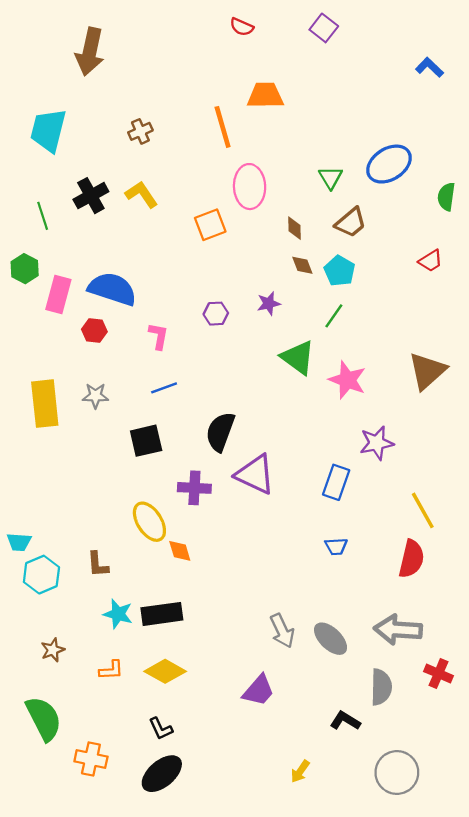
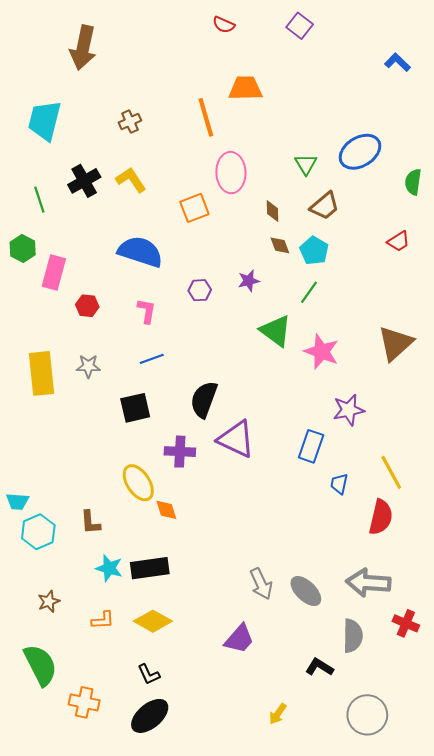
blue semicircle: (112, 289) -> (140, 252), moved
blue trapezoid: (336, 546) -> (339, 484), moved, turned 105

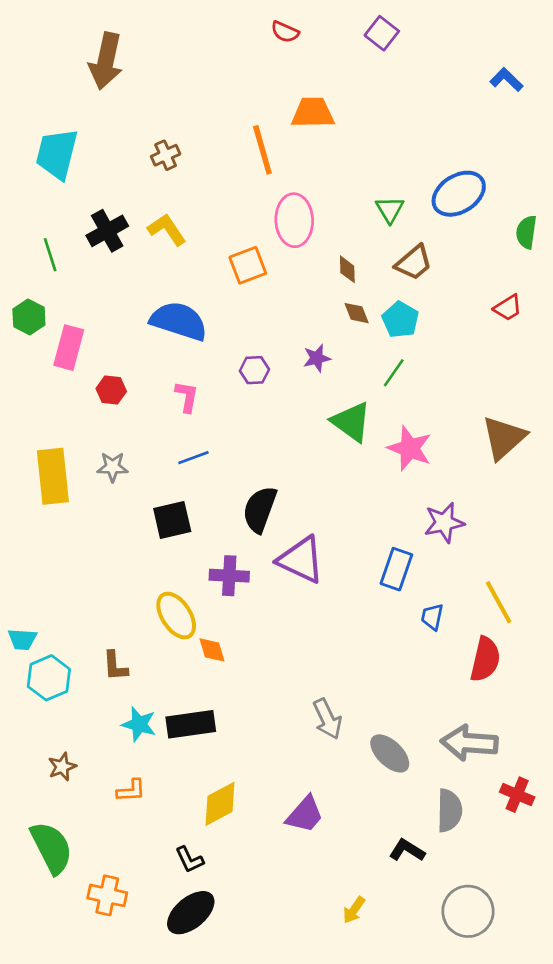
gray arrow: (261, 584) -> (327, 719), moved
yellow diamond: (153, 621) -> (220, 804), moved, turned -57

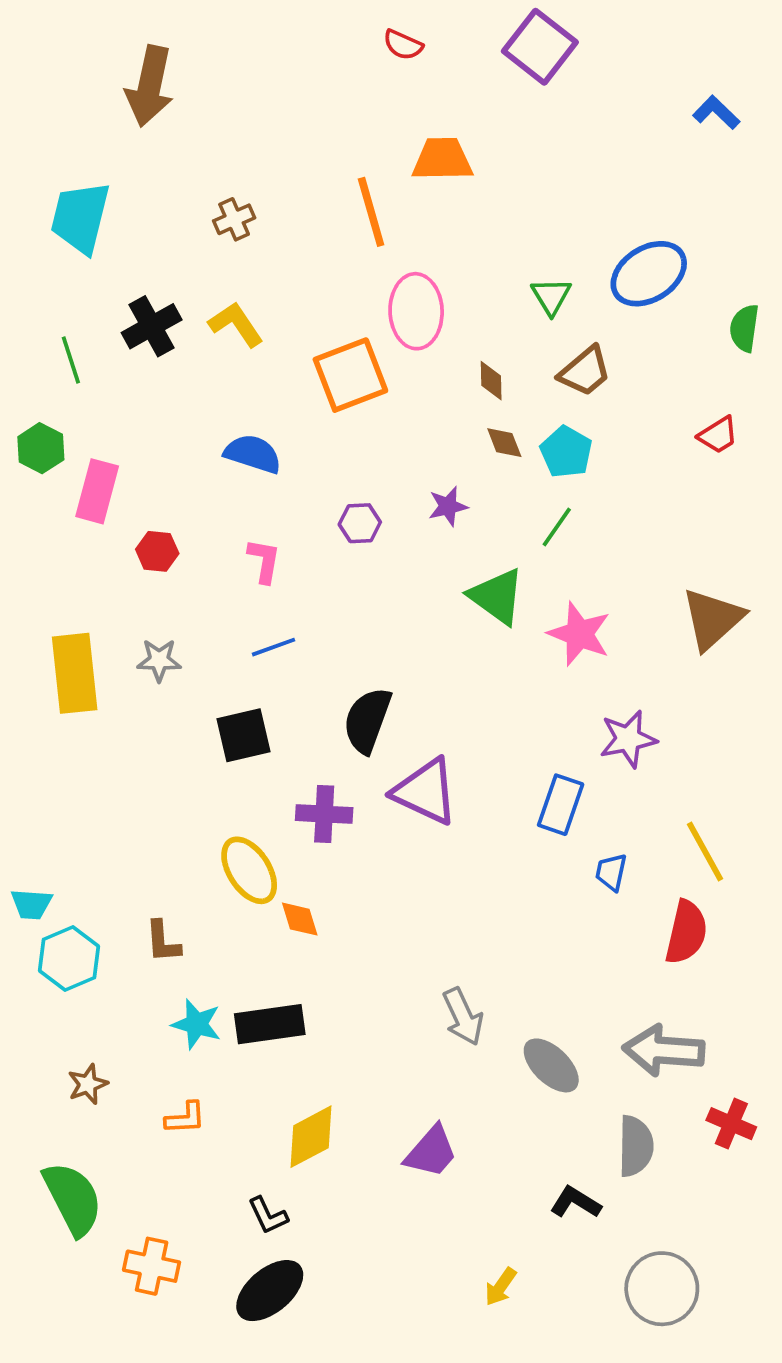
purple square: (382, 33) -> (540, 47), size x1.5
orange square: (248, 265) -> (350, 375), size x1.4
blue semicircle: (179, 321) -> (253, 454), size x0.7

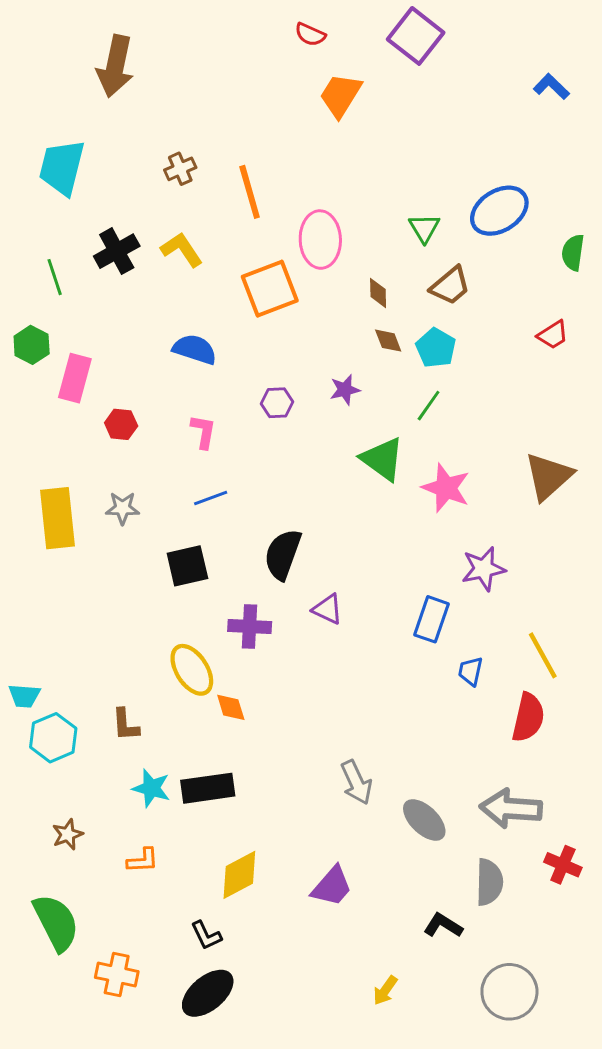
orange trapezoid: (442, 159) -> (341, 95), moved, turned -57
orange line: (371, 212) -> (250, 192), moved
purple triangle: (425, 792) -> (328, 609), size x0.6

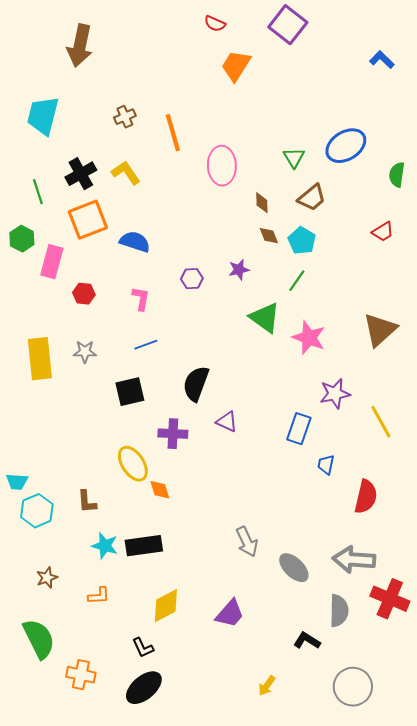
orange square: (270, 289) -> (88, 220), moved
yellow line: (543, 655) -> (381, 422), moved
red cross: (563, 865) -> (390, 599), size x1.5

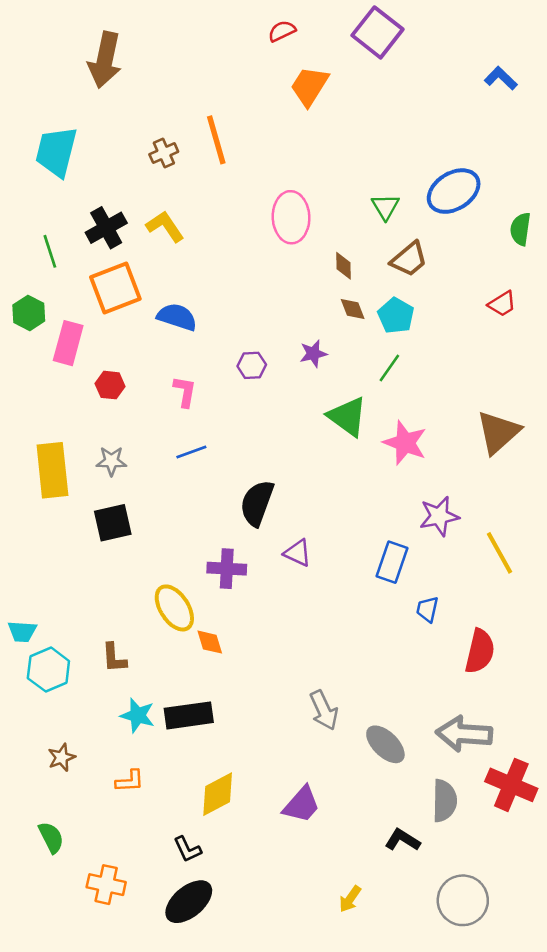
red semicircle: (215, 24) -> (282, 31), turned 130
orange line: (173, 133) -> (216, 140), moved
black square: (130, 392) -> (113, 523), moved
green semicircle: (39, 639) -> (51, 837), size x0.6

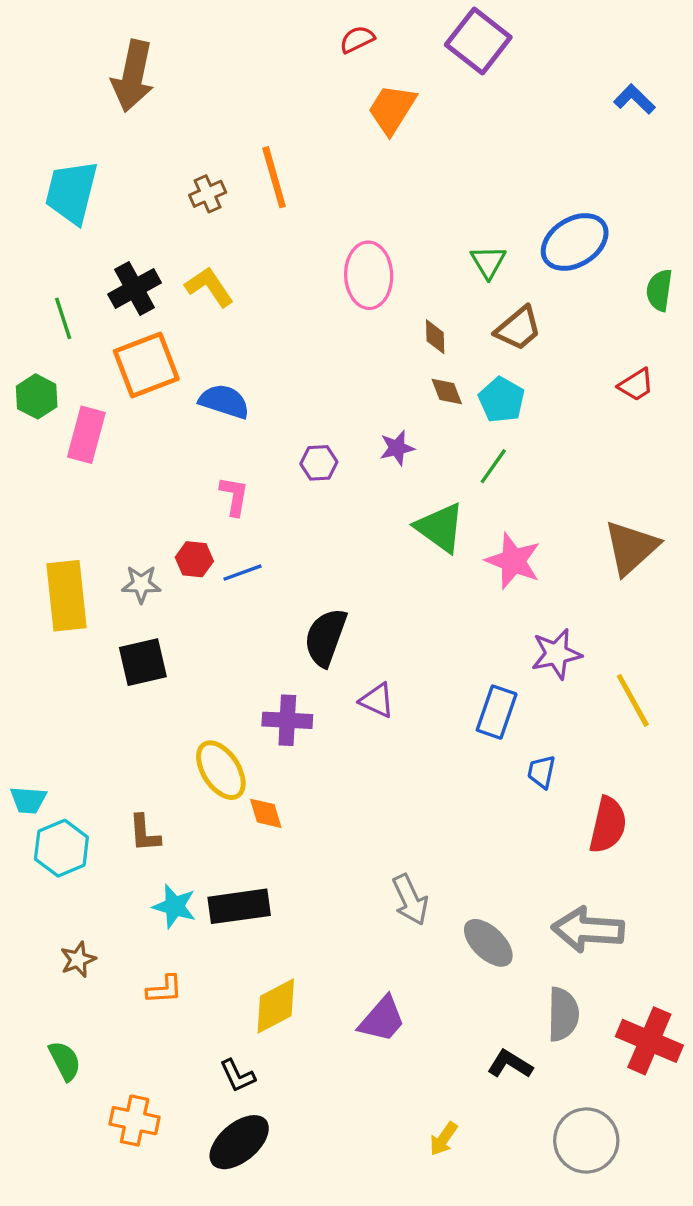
red hexagon: (110, 385) -> (194, 559), moved
red cross: (511, 785) -> (649, 1041), moved

